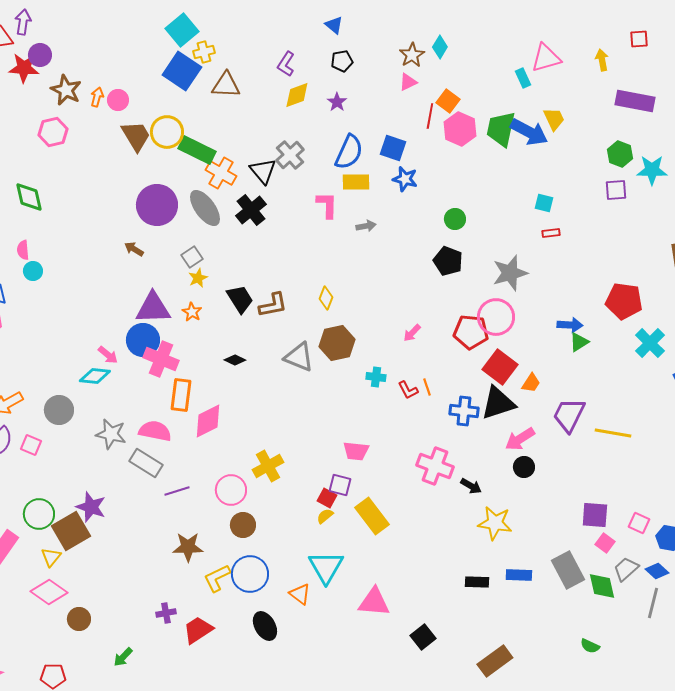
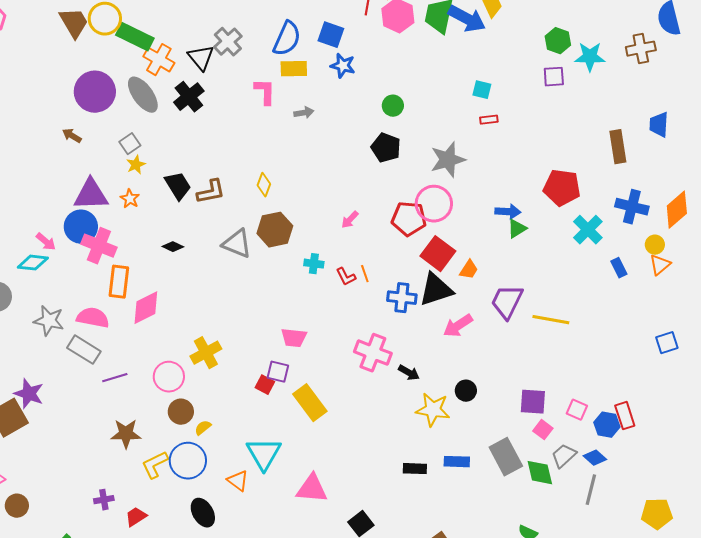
black circle: (524, 467) -> (466, 391), moved
yellow semicircle: (325, 516) -> (203, 428), moved
red trapezoid: (198, 630) -> (136, 517), size x0.7

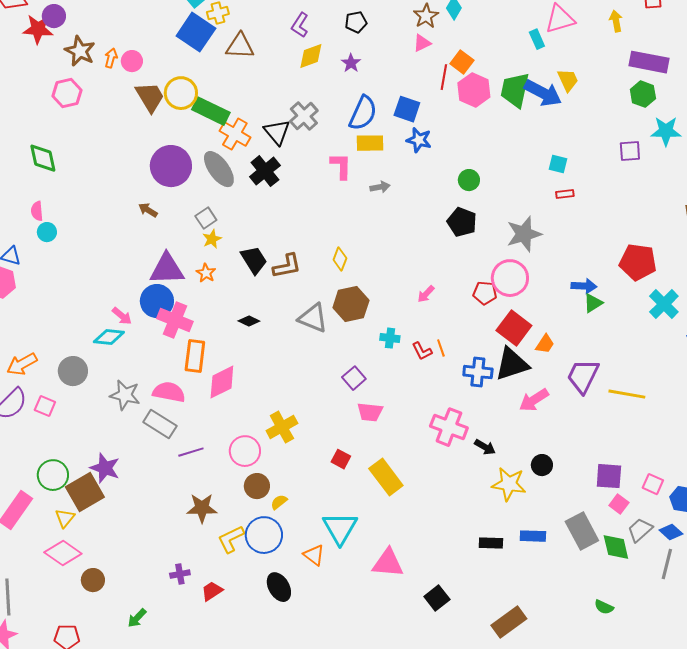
green hexagon: (558, 41) -> (643, 94), moved
red pentagon: (409, 219) -> (485, 293), size x0.7
purple square: (278, 372) -> (354, 378), moved, turned 35

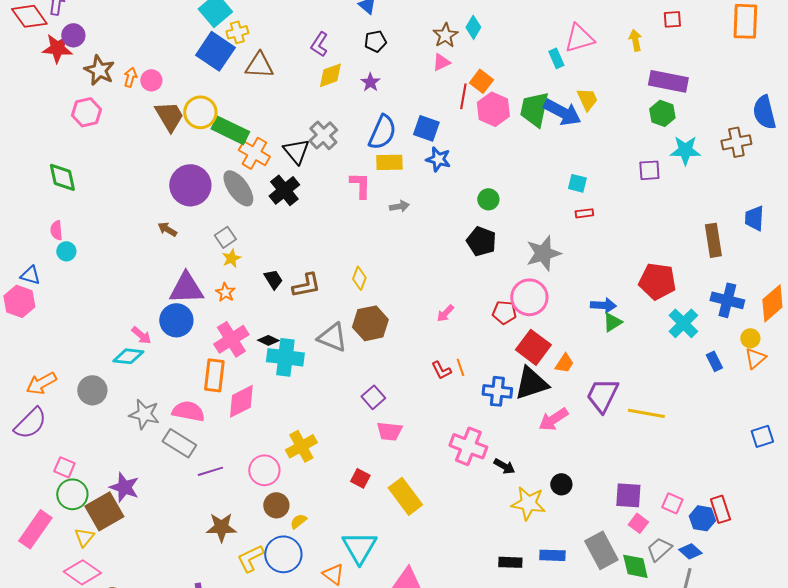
black trapezoid: (254, 260) -> (273, 279), size x0.7
pink cross: (175, 320) -> (231, 339), moved, turned 36
cyan cross: (390, 338) -> (285, 357), moved, size x1.8
pink square: (45, 406) -> (64, 467), moved

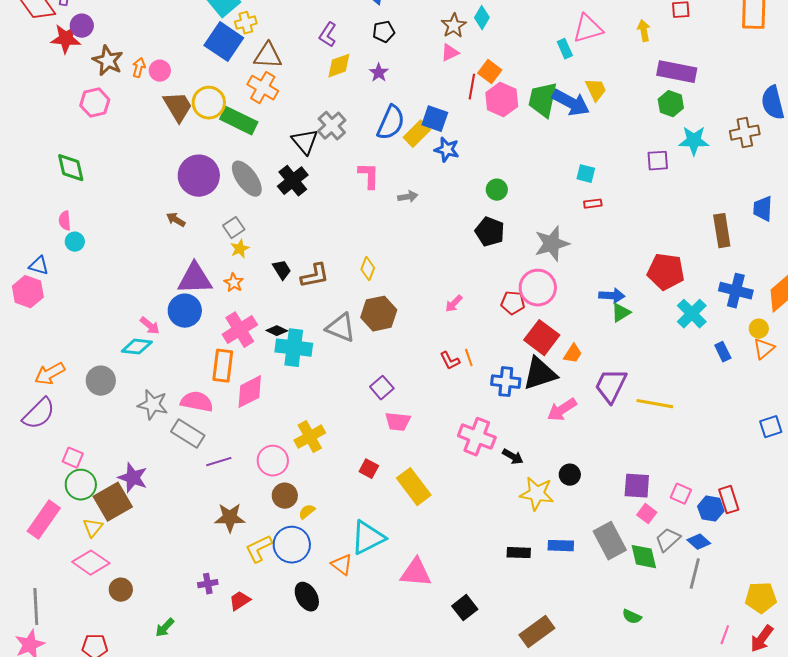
orange cross: (254, 153) -> (263, 88), moved
yellow rectangle: (389, 162) -> (417, 134), moved, turned -44
cyan triangle: (359, 547) -> (368, 538), turned 33

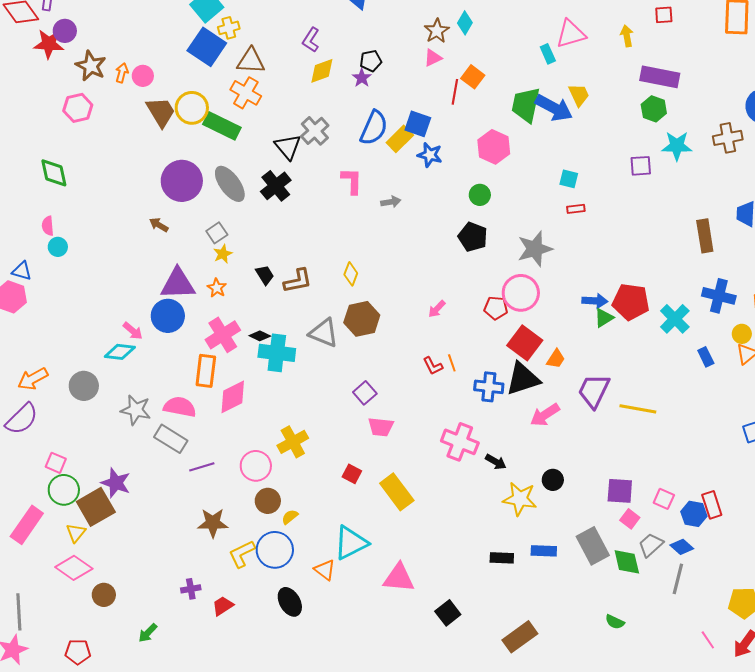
black pentagon: (384, 32) -> (371, 61), moved
pink hexagon: (502, 100) -> (494, 147), moved
red pentagon: (666, 272) -> (631, 302), moved
pink line: (725, 635) -> (708, 640), turned -54

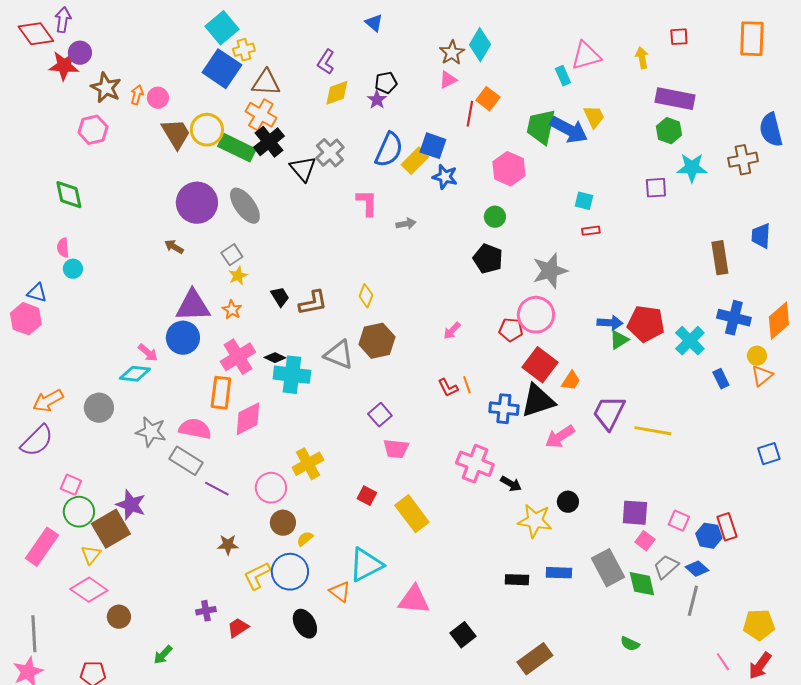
cyan diamond: (465, 23) -> (480, 45), size x1.4
black cross: (276, 186) -> (269, 142), moved
purple line: (202, 467) -> (217, 489), turned 45
brown star: (213, 523) -> (228, 545), size x0.7

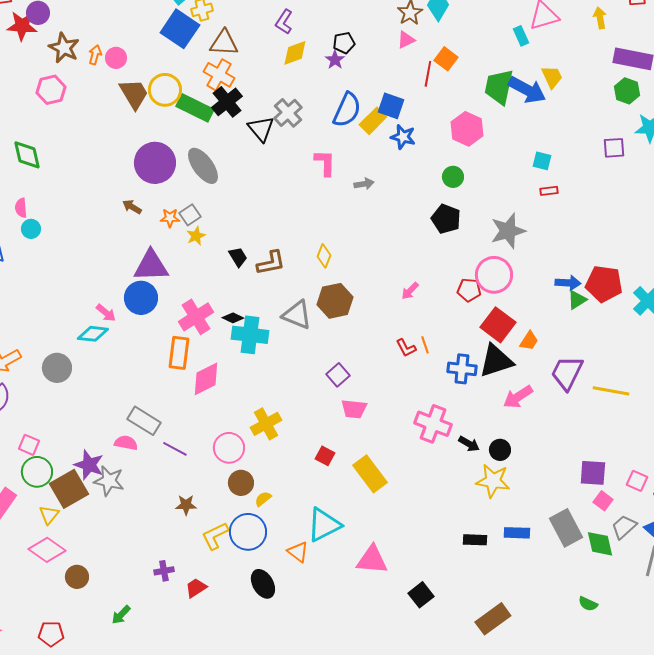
orange star: (232, 310) -> (170, 218), moved, turned -30
pink semicircle: (195, 429) -> (126, 443), moved, size x0.7
gray star: (151, 432) -> (109, 481), moved
black circle: (568, 502) -> (500, 450), moved

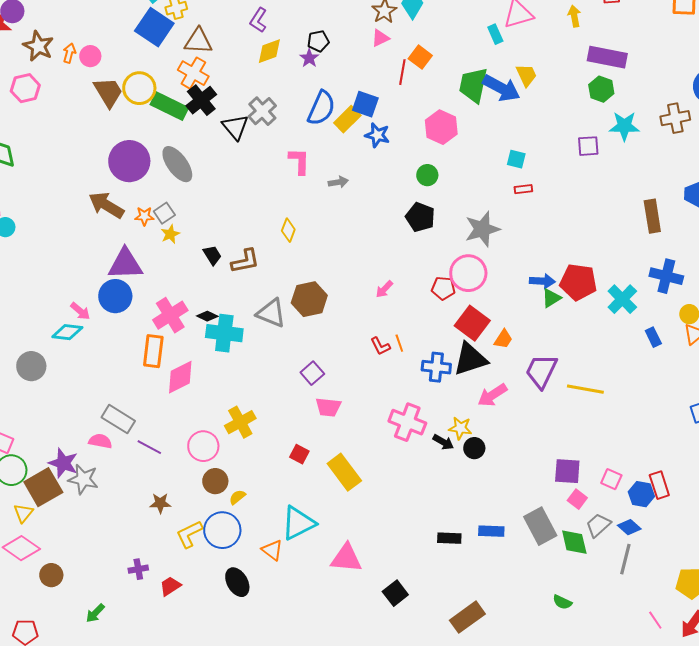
brown arrow: (132, 207) -> (106, 205), size x1.8
yellow diamond: (324, 256) -> (288, 230), moved
yellow star: (493, 481) -> (460, 428), moved, size x0.7

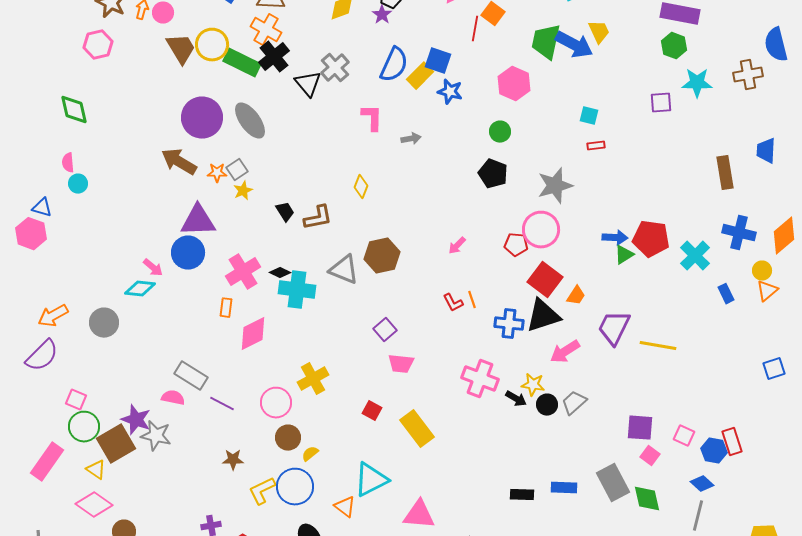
orange rectangle: (153, 351) -> (226, 308), size x0.6
yellow triangle: (23, 513) -> (96, 470), turned -35
gray trapezoid: (598, 525) -> (574, 403), moved

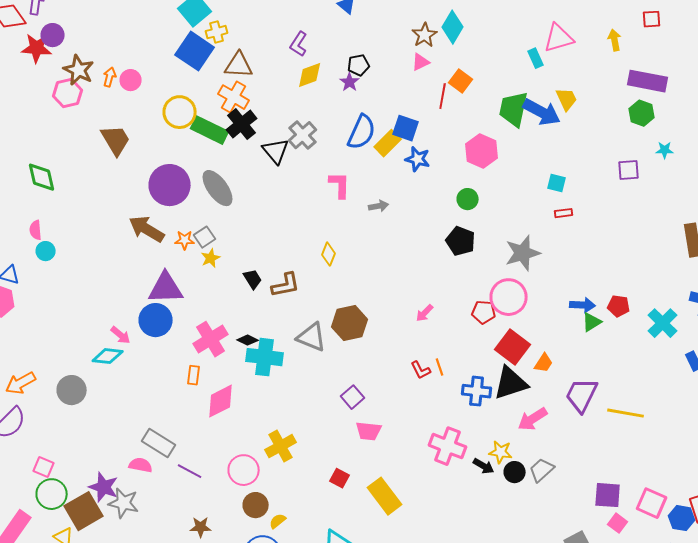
pink hexagon: (98, 45) -> (68, 93), moved
brown trapezoid: (181, 49) -> (116, 140), moved
cyan star: (697, 83) -> (665, 150), size x0.6
red pentagon: (651, 239) -> (619, 306), size x0.6
pink square: (684, 436) -> (652, 503), size x1.4

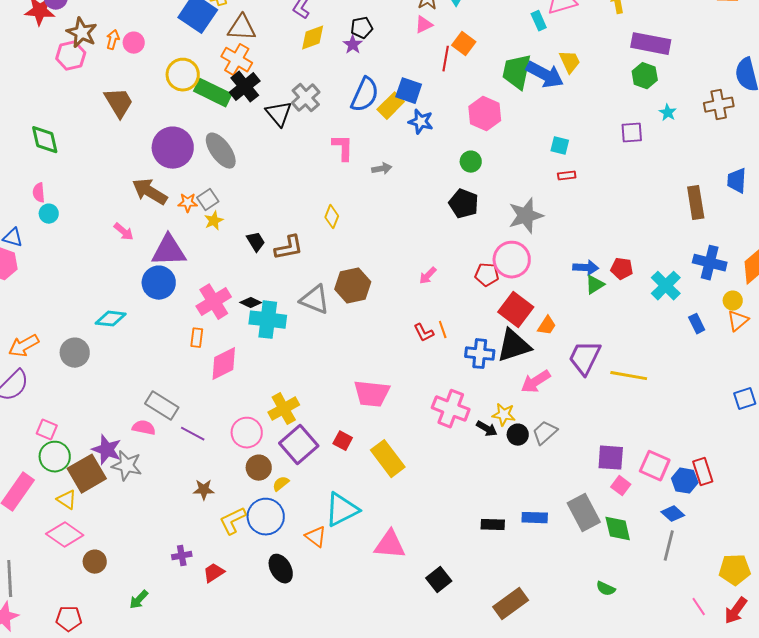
cyan star: (665, 150) -> (668, 113), turned 30
pink arrow: (121, 335) -> (124, 232), moved
purple square: (353, 397) -> (299, 445), moved, size x1.6
pink trapezoid: (369, 431) -> (372, 394), size x1.4

